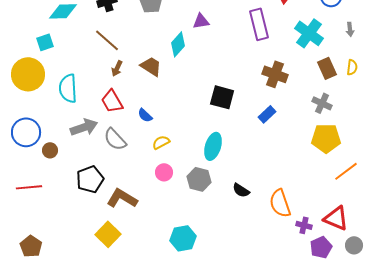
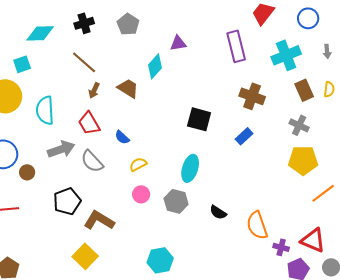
cyan cross: (309, 33) -> (286, 55), turned 32

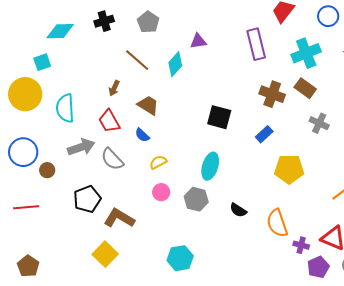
brown line: (84, 62) -> (137, 60), moved
brown trapezoid: (128, 88) -> (148, 105), moved
brown rectangle: (304, 90) -> (305, 88), moved, turned -30
yellow pentagon: (303, 160) -> (289, 169), moved

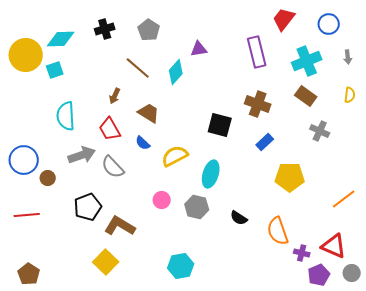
cyan square: (42, 62) -> (55, 70), moved
yellow circle: (25, 94) -> (26, 55), moved
brown cross: (272, 94) -> (258, 104), moved
yellow semicircle: (158, 162) -> (175, 156), moved, size x1.5

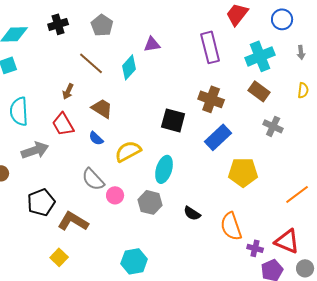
blue rectangle: (265, 142) -> (218, 137), size x1.5
gray semicircle: (113, 167) -> (93, 179), moved
yellow square: (106, 262) -> (59, 257), size x0.7

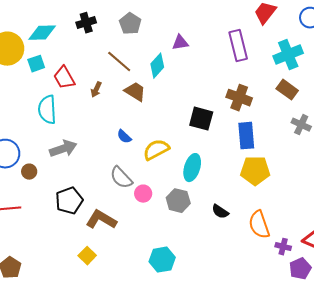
brown trapezoid: (102, 108) -> (135, 92), moved
red trapezoid: (63, 124) -> (64, 78), moved
blue rectangle: (218, 137) -> (246, 136), turned -52
yellow pentagon: (243, 172) -> (255, 171), moved

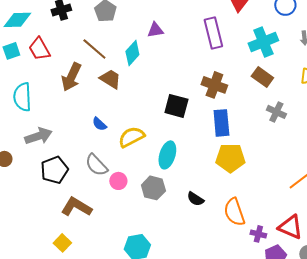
red trapezoid: (64, 78) -> (39, 49), moved
brown arrow: (96, 90) -> (71, 77), size x1.8
black pentagon: (69, 201) -> (54, 170), moved

